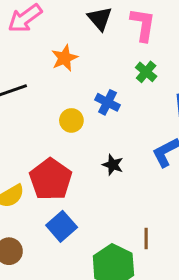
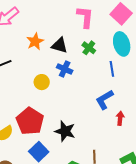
black triangle: (100, 19) -> (60, 45), moved, turned -30
black star: (113, 165) -> (65, 131), moved, size x1.5

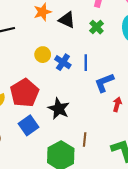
blue cross: (65, 69) -> (63, 62), moved
blue line: (112, 69) -> (86, 63), moved

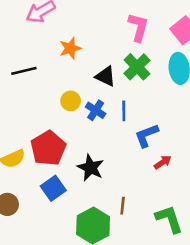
black triangle: (67, 20) -> (106, 76), moved
green cross: (97, 27) -> (137, 67), size x1.5
red arrow: (117, 104) -> (163, 162), turned 40

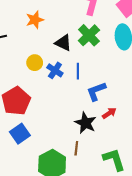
black star: (91, 168) -> (86, 123), moved

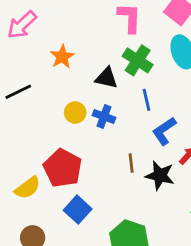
blue line: (78, 71) -> (147, 100), moved
brown line: (76, 148) -> (131, 163), moved

